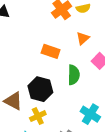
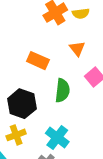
orange triangle: (83, 38) -> (77, 48), turned -32
cyan cross: (90, 114) -> (57, 138), moved

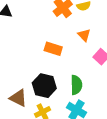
green semicircle: (62, 90) -> (76, 85), moved

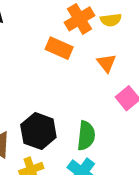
orange rectangle: (53, 49) -> (59, 48), moved

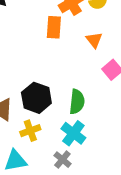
orange rectangle: (59, 48) -> (54, 27), turned 70

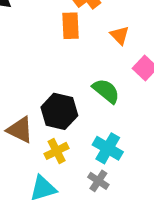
green semicircle: (77, 102) -> (106, 91), moved, turned -50

